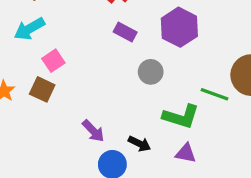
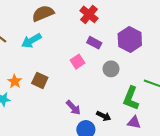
pink square: (53, 61) -> (77, 62), moved
green L-shape: (181, 117) -> (131, 98), turned 95

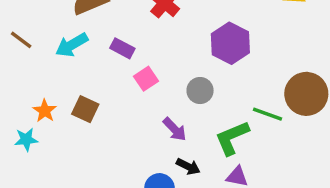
purple rectangle: (94, 43) -> (122, 48), moved
green L-shape: (131, 98) -> (232, 138), turned 45
purple arrow: (73, 108) -> (175, 129), moved

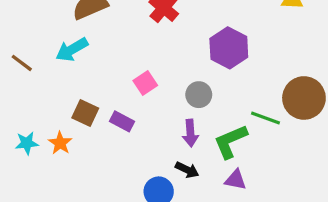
brown line: (21, 40) -> (22, 63), moved
purple rectangle: (122, 48) -> (122, 121), moved
orange star: (45, 111) -> (60, 143), moved
purple arrow: (175, 129) -> (190, 133), moved, turned 40

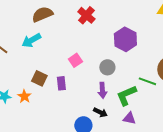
purple rectangle: (122, 121) -> (61, 83), turned 56

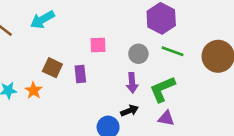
pink square: (75, 60) -> (98, 45), turned 32
green line: (147, 81) -> (173, 51), moved
black arrow: (100, 112) -> (130, 111), turned -48

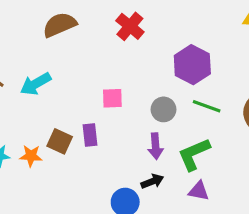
cyan arrow: (42, 20) -> (36, 84), moved
brown square: (52, 68) -> (60, 141), moved
orange star: (33, 90) -> (31, 156), turned -30

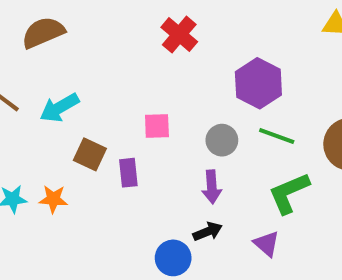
brown semicircle: (60, 25) -> (43, 32), moved
brown square: (60, 141) -> (90, 154), moved
green L-shape: (194, 154) -> (289, 193), moved
purple triangle: (199, 191) -> (267, 244), turned 30

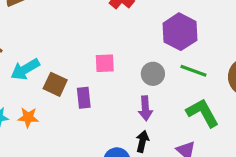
cyan arrow: (59, 108) -> (25, 69), moved
green L-shape: (289, 193) -> (202, 113), turned 84
black arrow: (208, 232) -> (142, 141), turned -55

